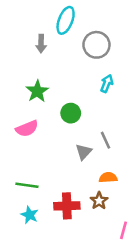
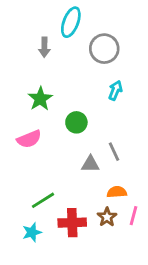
gray triangle: (84, 152) -> (90, 164), turned 48
green line: (27, 185) -> (43, 200), moved, turned -40
cyan star: (30, 215) -> (32, 232), turned 30
pink line: (124, 230) -> (133, 216), moved

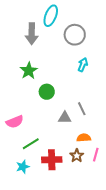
gray arrow: (44, 47) -> (32, 34), size x1.5
green circle: (76, 122) -> (47, 92), moved
pink semicircle: (29, 139) -> (15, 122), moved

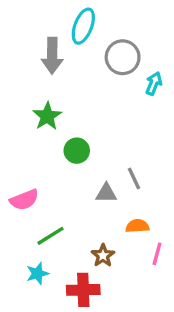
cyan arrow: (83, 65) -> (154, 83), moved
brown star: (77, 156) -> (103, 255), moved
red cross: (52, 160) -> (83, 290), moved

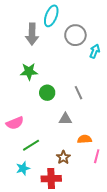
green star: (47, 116) -> (29, 71), turned 30
gray line: (134, 178) -> (78, 93), moved

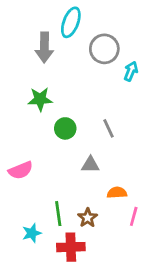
green line: (31, 145) -> (58, 214), moved, turned -66

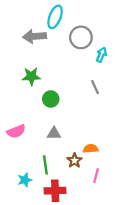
gray arrow: (44, 47) -> (35, 36), turned 85
gray line: (109, 128) -> (95, 87), moved
gray triangle: (90, 165) -> (54, 134), moved
pink line: (134, 216) -> (96, 176), moved
brown star: (88, 218) -> (74, 160), moved

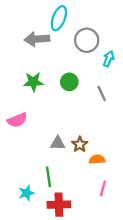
green circle: (51, 99) -> (69, 82), moved
pink semicircle: (16, 131) -> (17, 120), moved
brown star: (74, 160) -> (80, 144), moved

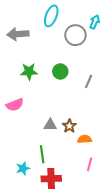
gray arrow: (37, 39) -> (18, 34), moved
cyan arrow: (109, 59) -> (95, 22), moved
gray line: (102, 93) -> (89, 82), turned 48

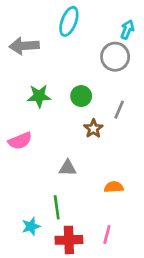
gray circle: (75, 35) -> (115, 57), moved
brown star: (69, 126) -> (93, 129), moved
pink line: (90, 164) -> (107, 234), moved

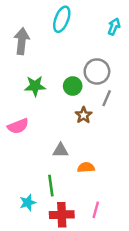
gray arrow: (24, 46) -> (22, 41), turned 100
gray circle: (115, 57) -> (97, 71), moved
orange semicircle: (114, 187) -> (86, 167), moved

